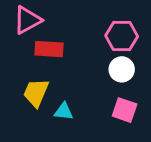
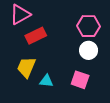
red rectangle: (49, 49) -> (36, 36), turned -30
pink square: (125, 110) -> (80, 80), moved

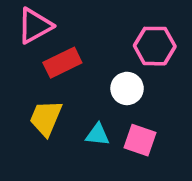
white circle: (89, 50) -> (127, 88), moved
cyan triangle: (46, 81) -> (97, 135), moved

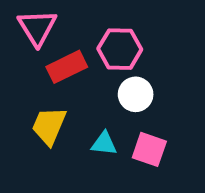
pink triangle: (35, 26) -> (37, 27), turned -33
pink hexagon: (155, 46) -> (120, 49), moved

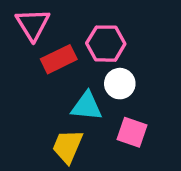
yellow trapezoid: (49, 126) -> (68, 146), moved
cyan triangle: (104, 144) -> (87, 106), moved, size x1.4

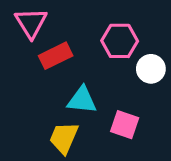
pink hexagon: (106, 44) -> (120, 41), moved
white circle: (120, 84) -> (151, 69), moved

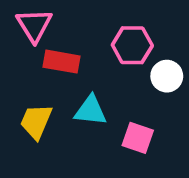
red rectangle: (56, 56) -> (61, 62), turned 36
yellow trapezoid: (64, 138) -> (36, 121), moved

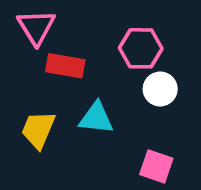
white circle: (167, 76) -> (160, 89), moved
pink square: (138, 138) -> (156, 166), moved

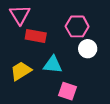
yellow trapezoid: (38, 130) -> (21, 71), turned 35
pink square: (156, 166) -> (68, 91), moved

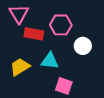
pink hexagon: (77, 26) -> (61, 25), moved

